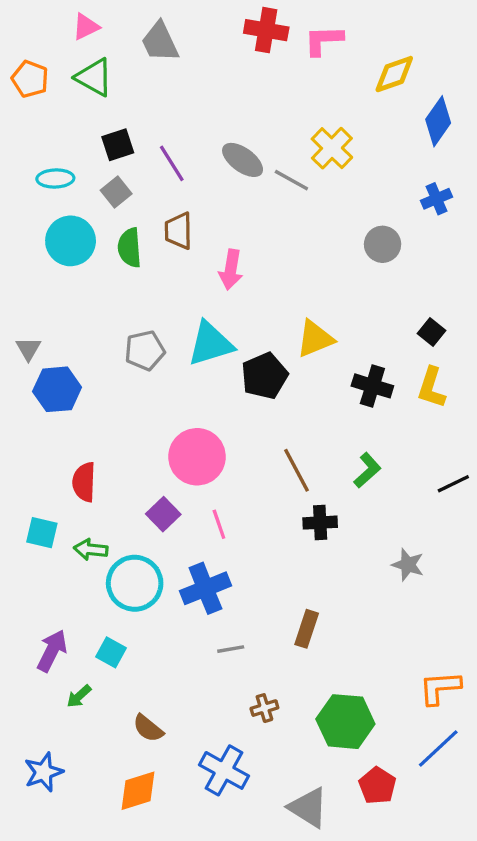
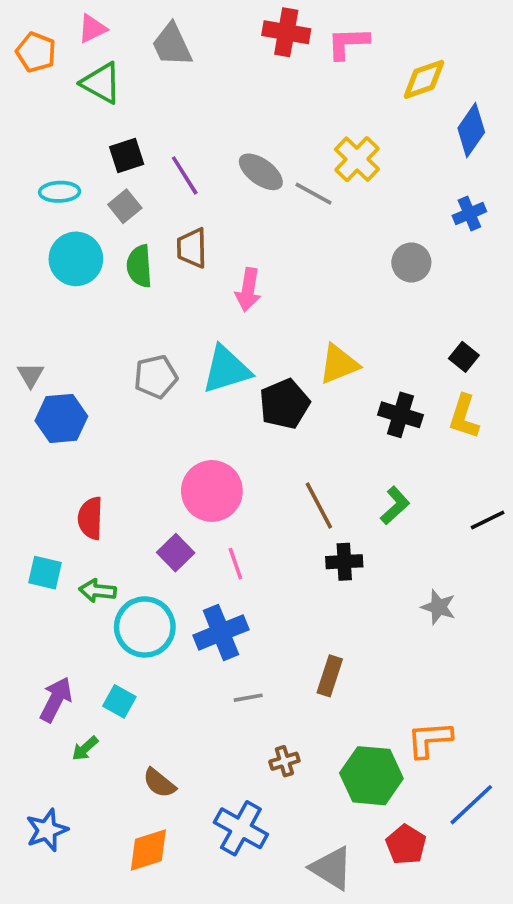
orange pentagon: (30, 79) -> (36, 52), moved
orange L-shape: (440, 688) -> (429, 739), moved

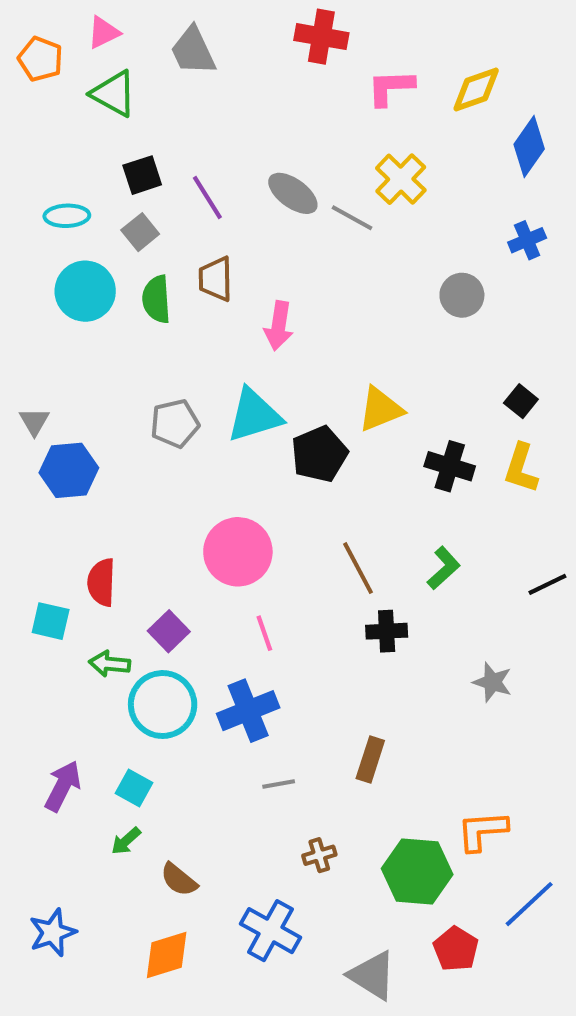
pink L-shape: (348, 43) -> (391, 87), moved
purple square: (176, 553) -> (169, 631), moved
cyan square: (45, 573) -> (51, 621), moved
green arrow: (85, 748) -> (126, 841), moved

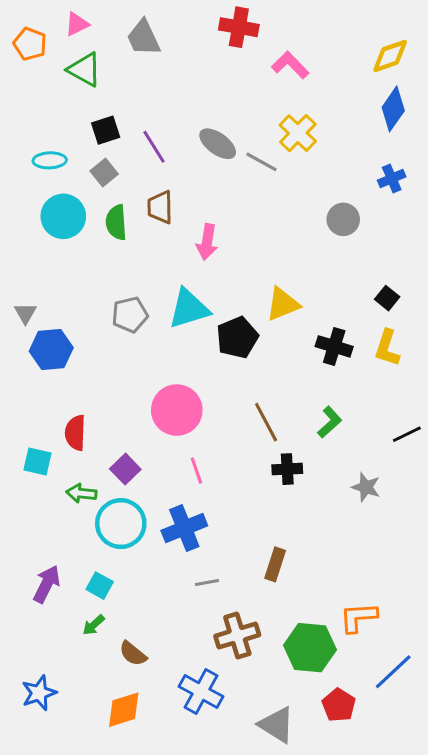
pink L-shape: (391, 87) -> (290, 65), turned 48
yellow diamond: (476, 90) -> (390, 56), moved
gray star: (492, 682) -> (366, 487), moved
brown cross: (319, 855) -> (237, 636), size x1.8

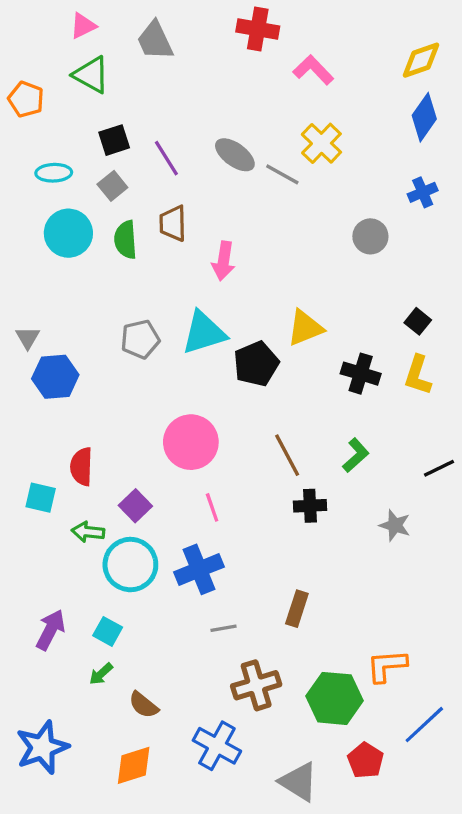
orange pentagon: (30, 44) -> (26, 99), moved
blue star: (39, 693) -> (42, 747), size x1.4

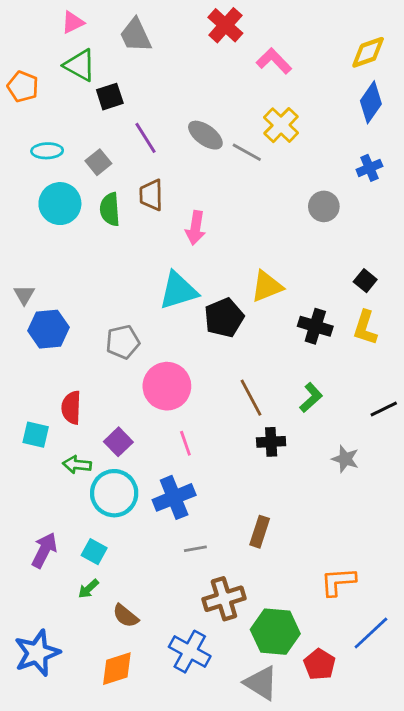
red cross: (258, 29) -> (225, 25), turned 32
black square: (114, 140) -> (110, 97), moved
gray pentagon: (140, 339) -> (123, 342), moved
green hexagon: (335, 698) -> (275, 632), moved

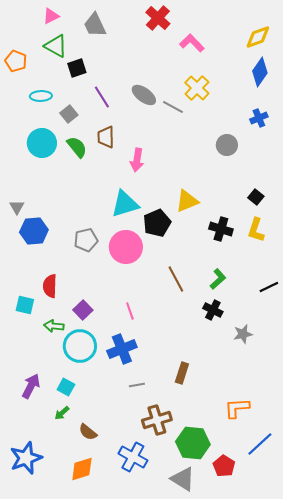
cyan ellipse: (47, 151) -> (41, 96), moved
green semicircle: (110, 209) -> (77, 147), turned 145
pink circle: (167, 386) -> (126, 247), moved
black cross: (271, 442) -> (213, 310), moved, turned 30
gray star: (345, 459) -> (243, 334), moved, turned -30

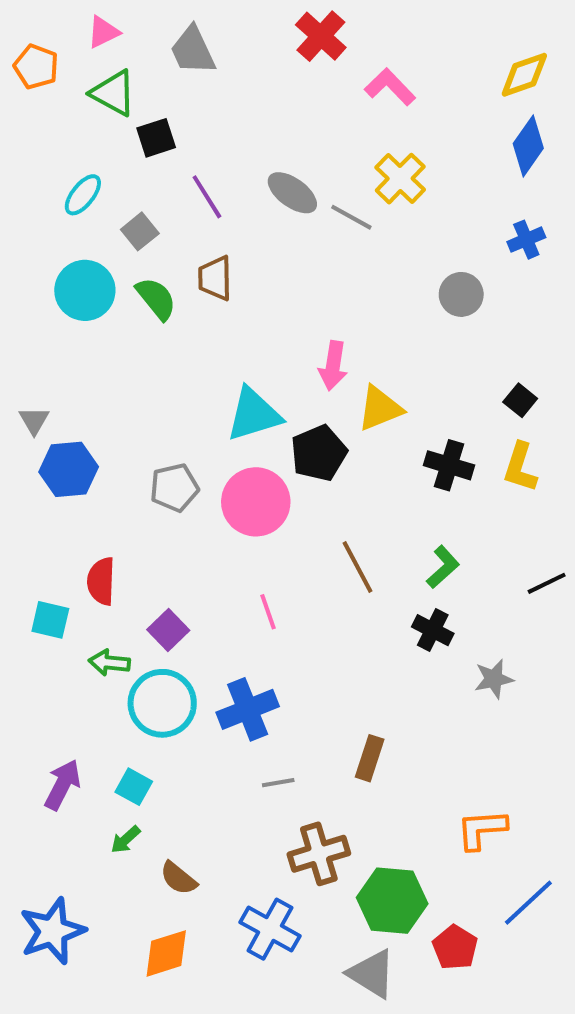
orange pentagon: (16, 61) -> (36, 67), moved
cyan ellipse: (41, 96) -> (83, 195), turned -50
pink arrow: (137, 160) -> (333, 366), moved
pink line: (130, 311) -> (268, 612), moved

